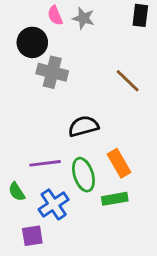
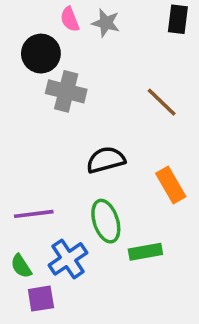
purple line: (45, 163) -> (34, 214), moved
orange rectangle: (119, 163) -> (171, 185), moved
green semicircle: (17, 192) -> (21, 266), moved

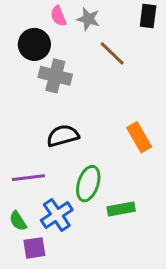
brown line: (162, 102) -> (112, 53), moved
black semicircle: (106, 160) -> (63, 136), moved
orange rectangle: (171, 185) -> (139, 137), moved
green ellipse: (106, 221) -> (88, 184), turned 36

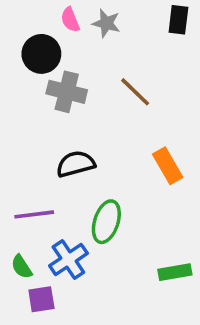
brown line: (112, 53) -> (135, 92), moved
green rectangle: (121, 209) -> (175, 272), moved

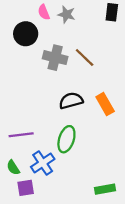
gray cross: (67, 92) -> (55, 58), moved
black semicircle: (76, 164) -> (71, 101), moved
green rectangle: (175, 272) -> (105, 189), moved

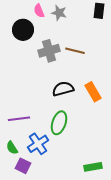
gray cross: (55, 58) -> (49, 51), turned -30
brown line: (85, 58) -> (75, 51), turned -30
purple square: (26, 188) -> (23, 166), turned 35

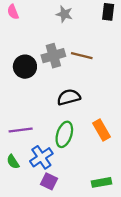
pink semicircle: (39, 11) -> (13, 12), moved
black circle: (23, 30) -> (25, 67), moved
orange rectangle: (93, 92) -> (102, 130), moved
purple square: (23, 166) -> (49, 181), moved

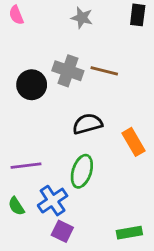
gray cross: (53, 56) -> (68, 71), turned 35
orange rectangle: (102, 130) -> (134, 142), moved

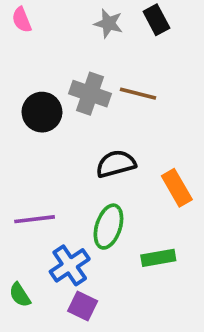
black rectangle: (138, 15) -> (156, 20), moved, turned -35
green semicircle: (16, 206) -> (20, 295), moved
green rectangle: (129, 233) -> (158, 258), moved

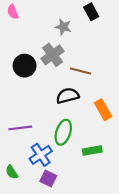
gray star: (108, 23) -> (63, 27), moved
gray cross: (90, 94) -> (53, 55), turned 35
brown line: (138, 94) -> (80, 71), moved

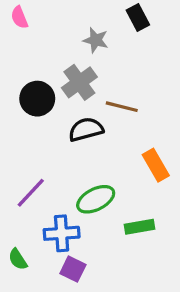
black semicircle: (68, 96) -> (86, 129), moved
purple line: (20, 128) -> (31, 193), turned -40
green ellipse: (63, 132) -> (96, 199), turned 45
blue cross: (41, 155) -> (62, 233), turned 30

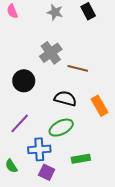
gray star: (96, 40) -> (55, 12), moved
black circle: (37, 99) -> (24, 81), moved
black semicircle: (86, 129) -> (65, 98), moved, turned 30
green rectangle: (140, 227) -> (81, 159), moved

